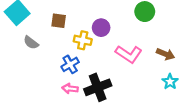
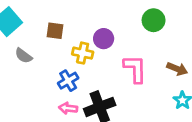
pink L-shape: (129, 54) -> (135, 69), turned -125

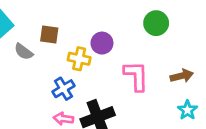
gray semicircle: (23, 56) -> (24, 52), moved
brown arrow: (177, 69) -> (182, 76), turned -36

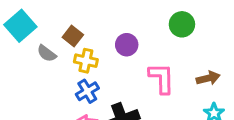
brown square: (49, 35) -> (73, 36), turned 30
yellow cross: (79, 59) -> (86, 61), moved

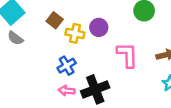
gray semicircle: (47, 53) -> (15, 38), moved
yellow cross: (86, 61) -> (75, 33), moved

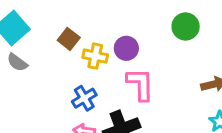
pink L-shape: (127, 55) -> (140, 84), moved

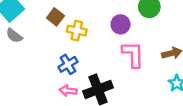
purple circle: (126, 48) -> (121, 24), moved
pink L-shape: (140, 84) -> (133, 54), moved

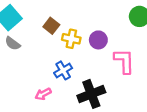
purple circle: (121, 24) -> (98, 40), moved
pink arrow: (68, 91) -> (43, 94), moved, turned -35

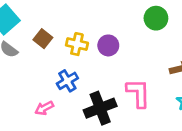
brown square: (51, 26) -> (43, 39), moved
pink L-shape: (124, 61) -> (138, 93), moved

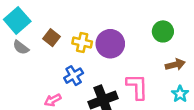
green circle: (156, 18) -> (163, 31), moved
purple circle: (108, 45) -> (110, 44), size x1.5

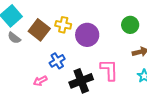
brown square: (51, 38) -> (39, 30), size x1.5
yellow cross: (82, 43) -> (63, 25), moved

